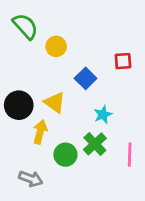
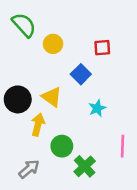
red square: (123, 61) -> (102, 48), moved
green cross: (95, 144) -> (85, 166), moved
gray arrow: (31, 179) -> (29, 169), turned -60

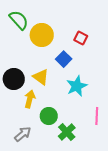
yellow circle: (53, 44) -> (42, 35), size x1.5
red square: (102, 48) -> (81, 38), turned 32
cyan star: (97, 108) -> (77, 86), size x1.5

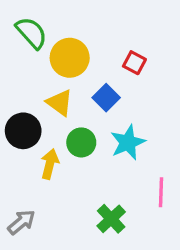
yellow triangle: (41, 77) -> (60, 103), moved
green circle: (49, 116) -> (81, 142), moved
gray arrow: (23, 134) -> (21, 222), moved

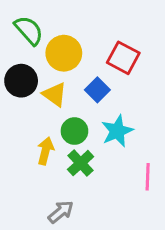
red square: (134, 63) -> (123, 58), size x1.5
black circle: (23, 131) -> (21, 81), moved
green cross: (111, 219) -> (81, 163), moved
gray arrow: (21, 222) -> (61, 212), moved

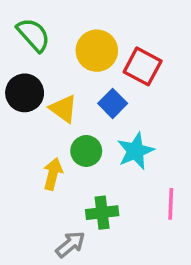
yellow circle: (64, 53) -> (97, 51), moved
green cross: (81, 163) -> (102, 213), moved, turned 36

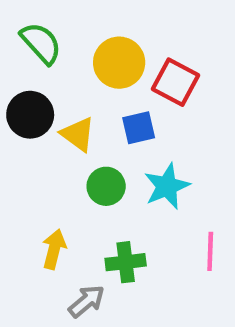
blue square: (113, 103) -> (139, 128), turned 32
yellow arrow: (53, 174) -> (54, 249), moved

